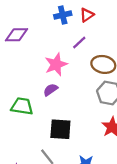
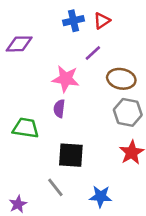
pink star: (56, 64) -> (66, 79), turned 30
purple semicircle: (51, 90) -> (59, 109), turned -48

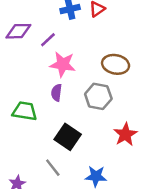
purple line: (93, 53) -> (48, 40), moved
gray hexagon: (128, 112) -> (98, 96), moved
black square: (71, 155) -> (68, 137), turned 30

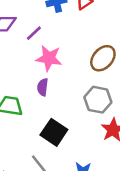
brown ellipse: (116, 64) -> (103, 58), turned -60
gray hexagon: (98, 96) -> (98, 100), moved

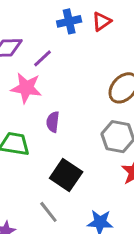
pink star: (49, 58) -> (26, 88), moved

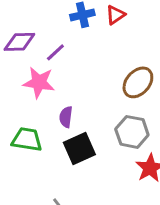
black square: (66, 175) -> (79, 148), moved, turned 32

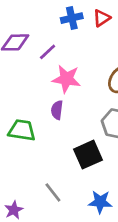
pink star: (39, 82) -> (66, 79), moved
black square: (79, 148) -> (88, 155), moved

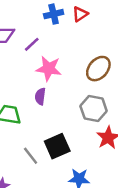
black square: (88, 155) -> (57, 146), moved
gray line: (53, 192) -> (31, 156), moved

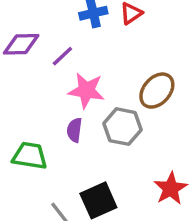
gray hexagon: (94, 109) -> (123, 127), moved

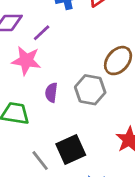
pink star: (86, 91) -> (26, 61), moved

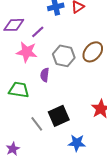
gray hexagon: (90, 90) -> (64, 56), moved

